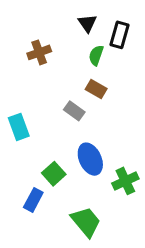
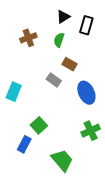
black triangle: (87, 23) -> (63, 17), turned 32
green semicircle: (96, 55) -> (59, 40), moved
cyan rectangle: (19, 127) -> (14, 92), turned 42
blue ellipse: (90, 159) -> (86, 93), moved

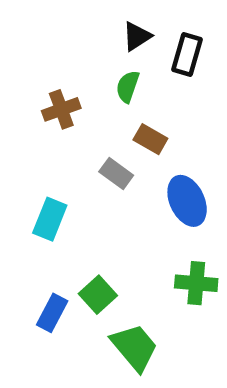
brown cross: (28, 38) -> (61, 109), moved
cyan rectangle: (14, 92) -> (50, 219), moved
green square: (39, 125) -> (98, 295), moved
green cross: (91, 131) -> (196, 283), turned 30

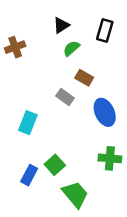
black triangle: (137, 36) -> (61, 25), moved
green semicircle: (128, 87) -> (71, 48), turned 30
brown cross: (61, 109) -> (15, 47), moved

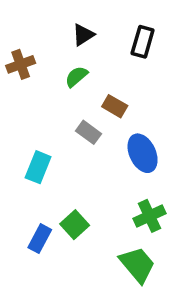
green semicircle: (71, 48) -> (76, 77), moved
green cross: (110, 158) -> (150, 216), turned -30
green trapezoid: (75, 194) -> (137, 265), moved

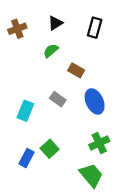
brown cross: (21, 64) -> (17, 29), moved
gray rectangle: (89, 132) -> (58, 99), moved

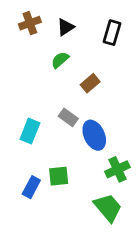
brown cross: (17, 29) -> (30, 23), moved
brown rectangle: (76, 70) -> (90, 83), turned -70
blue ellipse: (95, 101) -> (94, 135), moved
green square: (50, 149) -> (59, 176), turned 36

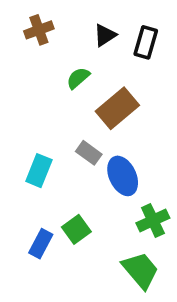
black triangle: (65, 27) -> (105, 35), moved
brown rectangle: (90, 83) -> (117, 108), size x1.6
green square: (59, 176) -> (76, 229), turned -30

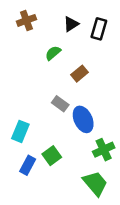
brown rectangle: (117, 108) -> (80, 74), size x0.6
cyan rectangle: (39, 171) -> (20, 131), moved

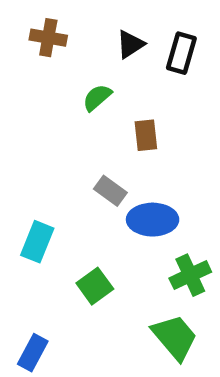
brown cross: (26, 20) -> (48, 38), turned 30
brown rectangle: (80, 74) -> (146, 135), turned -56
blue ellipse: (83, 119) -> (153, 220), turned -65
blue rectangle: (28, 165) -> (33, 353), moved

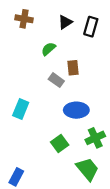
gray rectangle: (110, 191) -> (56, 80), moved
cyan rectangle: (37, 242) -> (21, 109), moved
green square: (95, 286) -> (60, 143), moved

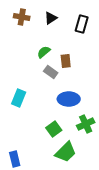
black triangle: (65, 22) -> (51, 18), moved
green semicircle: (49, 49) -> (44, 52), moved
green trapezoid: (87, 169) -> (66, 152), moved, turned 85
blue rectangle: (16, 177) -> (15, 159), turned -42

